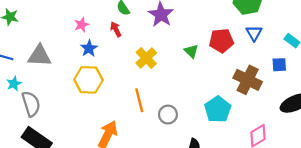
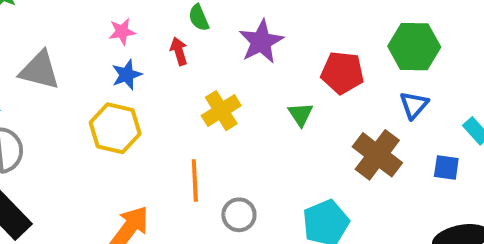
red pentagon: (221, 41) -> (342, 73), moved
brown cross: (248, 80) -> (377, 155), moved

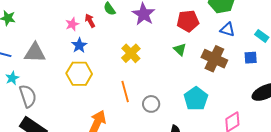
red arrow: (179, 51) -> (90, 21), moved
blue triangle: (414, 105) -> (228, 30), turned -42
green triangle: (301, 114) -> (180, 49), moved

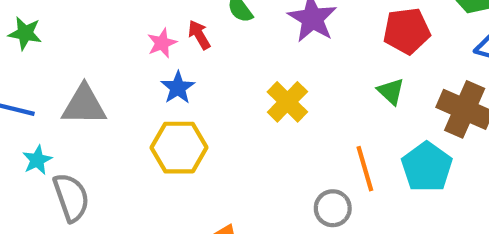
orange line: (125, 91) -> (365, 169), moved
cyan pentagon: (196, 99) -> (427, 167), moved

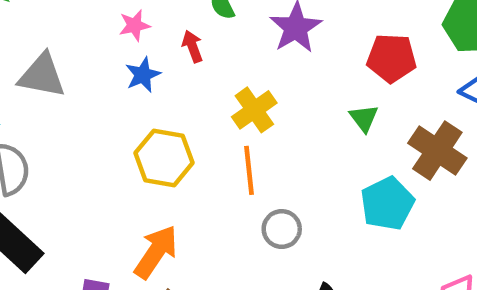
red arrow: (199, 35) -> (192, 46), moved
yellow hexagon: (179, 148) -> (164, 158), moved
orange line: (365, 169) -> (249, 170), moved

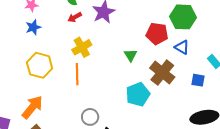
red arrow: (192, 46) -> (75, 17), moved, turned -104
red pentagon: (392, 58) -> (157, 34), moved
gray circle: (282, 229) -> (90, 117), moved

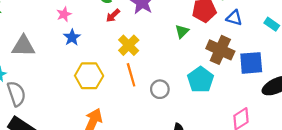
green triangle: (131, 55) -> (182, 31), moved, turned 32
blue square: (198, 80) -> (251, 63), moved, size x1.6
gray circle: (90, 117) -> (160, 89), moved

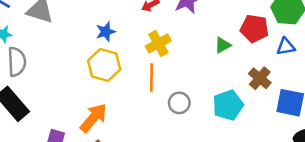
blue triangle: (234, 18) -> (286, 47), turned -42
blue star: (72, 37) -> (106, 32), moved
brown cross: (220, 50) -> (260, 78), size x0.7

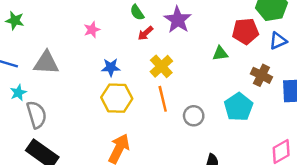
blue star: (106, 32) -> (111, 67), turned 30
green triangle: (223, 45) -> (220, 54), turned 35

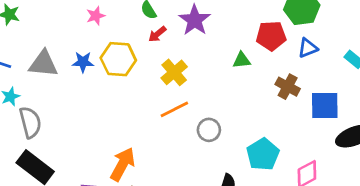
pink star: (92, 30) -> (96, 16), moved
blue star: (111, 67) -> (83, 62), moved
yellow hexagon: (117, 98) -> (118, 59), moved
orange line: (163, 99) -> (174, 109), turned 75
cyan pentagon: (239, 107) -> (263, 154), moved

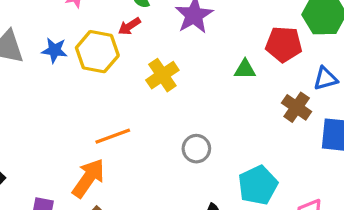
red arrow: (157, 34) -> (129, 26), moved
blue triangle: (308, 48) -> (325, 79), moved
orange line: (174, 109) -> (113, 136), moved

